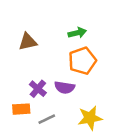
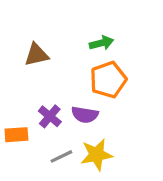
orange rectangle: (21, 109) -> (16, 135), moved
yellow star: (90, 118) -> (97, 155), moved

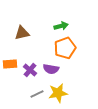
orange rectangle: (16, 135) -> (10, 64), moved

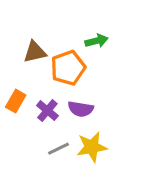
orange pentagon: (65, 48) -> (68, 68), moved
orange rectangle: (10, 64) -> (16, 101), turned -56

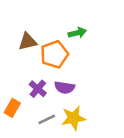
orange rectangle: (16, 101) -> (12, 108), moved

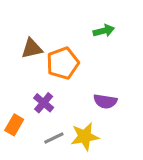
green arrow: (77, 33) -> (104, 31), moved
purple semicircle: (65, 87) -> (105, 101), moved

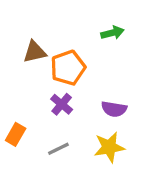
purple cross: (44, 103) -> (62, 104), moved
yellow star: (85, 137) -> (109, 147), moved

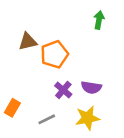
green arrow: (112, 33) -> (99, 20), moved, turned -66
purple cross: (62, 104) -> (63, 90), moved

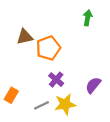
purple semicircle: (91, 87) -> (93, 85), moved, turned 120
yellow star: (87, 118) -> (65, 104), moved

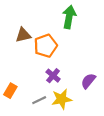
green arrow: (88, 18) -> (69, 17), moved, size x1.5

